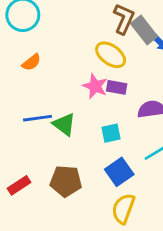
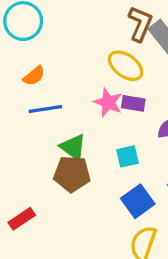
blue line: (37, 118) -> (45, 109), moved
brown pentagon: (66, 181) -> (72, 174), moved

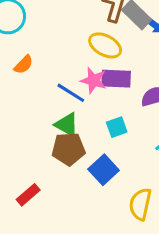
purple rectangle: (133, 103) -> (116, 79), size x1.4
blue line: (45, 109) -> (71, 93), moved, turned 48
blue square: (138, 201) -> (104, 170), moved

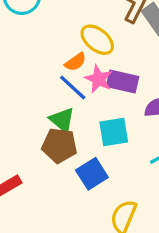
yellow ellipse: (105, 45) -> (97, 40), moved
orange semicircle: (24, 65) -> (75, 62), moved
cyan square: (117, 127) -> (114, 132), size x1.4

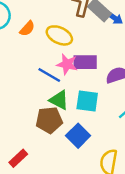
orange semicircle: (75, 62) -> (27, 29), moved
green triangle: (62, 120) -> (59, 100), moved
cyan square: (114, 132) -> (87, 101), turned 30

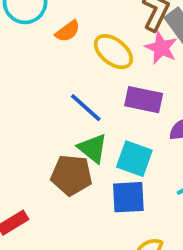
pink star: (67, 64) -> (161, 48), moved
blue square: (78, 136) -> (128, 197), moved, turned 30

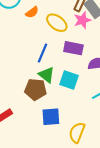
pink star: (161, 48) -> (82, 20), turned 30
blue line: (86, 108) -> (43, 53), turned 72
blue square: (128, 197) -> (51, 117), moved

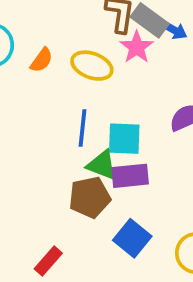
purple rectangle: (73, 48) -> (130, 176), moved
cyan square: (69, 80) -> (124, 139), moved
blue square: (51, 117) -> (132, 238), turned -30

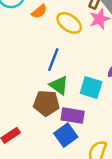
cyan square: (124, 139) -> (91, 88), moved
purple rectangle: (130, 176) -> (73, 116), moved

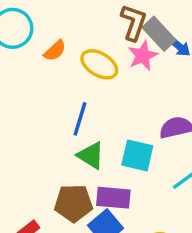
brown pentagon: (46, 103) -> (73, 203), moved

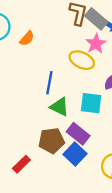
pink star: (143, 56) -> (96, 44), moved
yellow ellipse: (99, 64) -> (82, 60), moved
purple rectangle: (113, 198) -> (78, 134), turned 40

